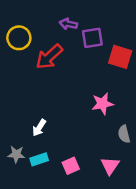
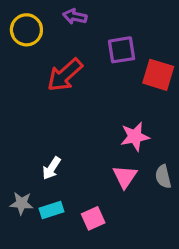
purple arrow: (68, 24) -> (75, 16), moved
yellow circle: (19, 38) -> (26, 30), moved
pink triangle: (110, 166) -> (125, 177), moved

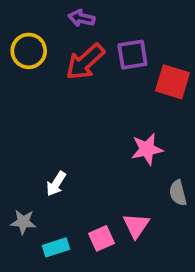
yellow circle: (26, 30) -> (29, 51), moved
red arrow: (65, 75) -> (85, 62), moved
pink triangle: (125, 177) -> (136, 226), moved
cyan rectangle: (51, 210) -> (56, 247), moved

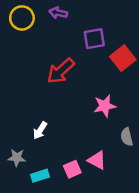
yellow circle: (29, 51) -> (22, 18), moved
red arrow: (85, 62) -> (61, 71), moved
red square: (172, 82) -> (123, 58), turned 35
pink triangle: (136, 226) -> (97, 160), turned -36

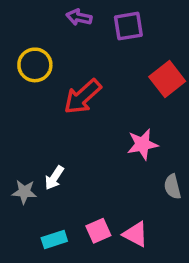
yellow circle: (22, 18) -> (35, 65), moved
purple square: (94, 39) -> (128, 26), moved
gray star: (17, 158) -> (24, 192), moved
pink triangle: (97, 160) -> (135, 234), moved

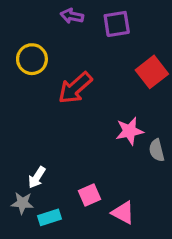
white arrow: (54, 178) -> (37, 177), moved
gray semicircle: (172, 187) -> (157, 150), moved
gray star: (24, 192) -> (22, 203), moved
pink square: (98, 231) -> (90, 195), moved

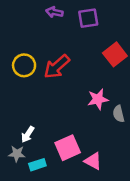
yellow circle: (32, 59) -> (24, 65), moved
pink square: (90, 195) -> (68, 148), size x1.5

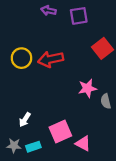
red arrow: (57, 67) -> (51, 59), turned 30
gray star: (17, 154) -> (14, 146), moved

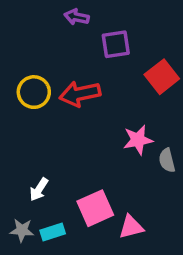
purple square: (79, 16) -> (116, 44), moved
pink triangle: (83, 143) -> (131, 227), turned -42

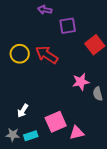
red arrow: (80, 94) -> (47, 55), turned 45

